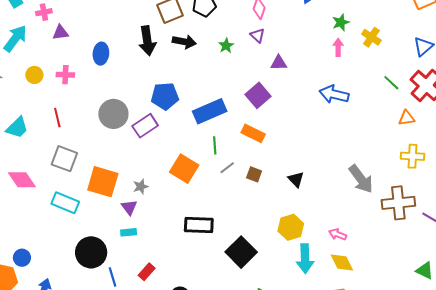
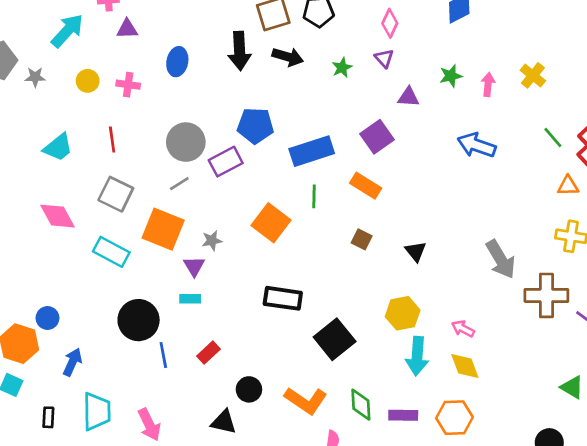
green star: (341, 22) -> (451, 76), moved
gray line: (227, 168) -> (179, 184), moved

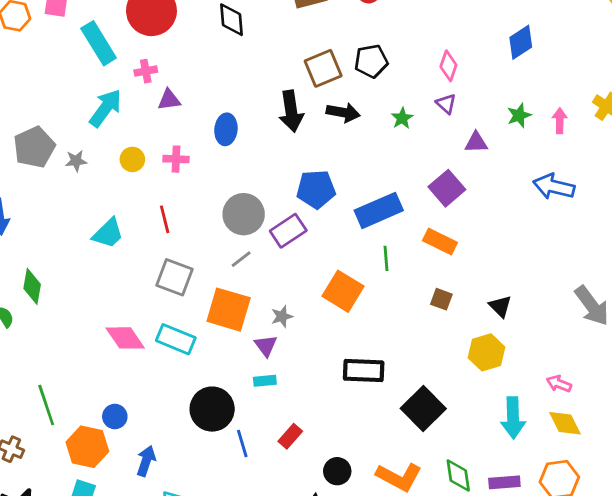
pink diamond: (58, 216) -> (125, 338), moved
yellow hexagon: (403, 313) -> (486, 352), moved

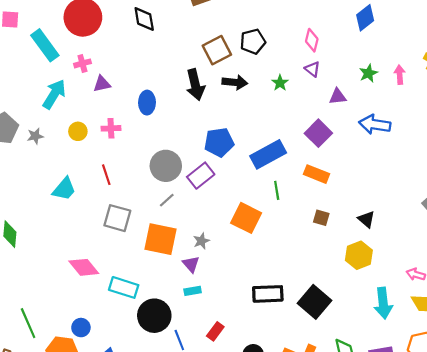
blue arrow: (554, 187) -> (375, 124), moved
cyan rectangle: (176, 339) -> (124, 287), moved
black rectangle: (364, 371) -> (268, 294), moved

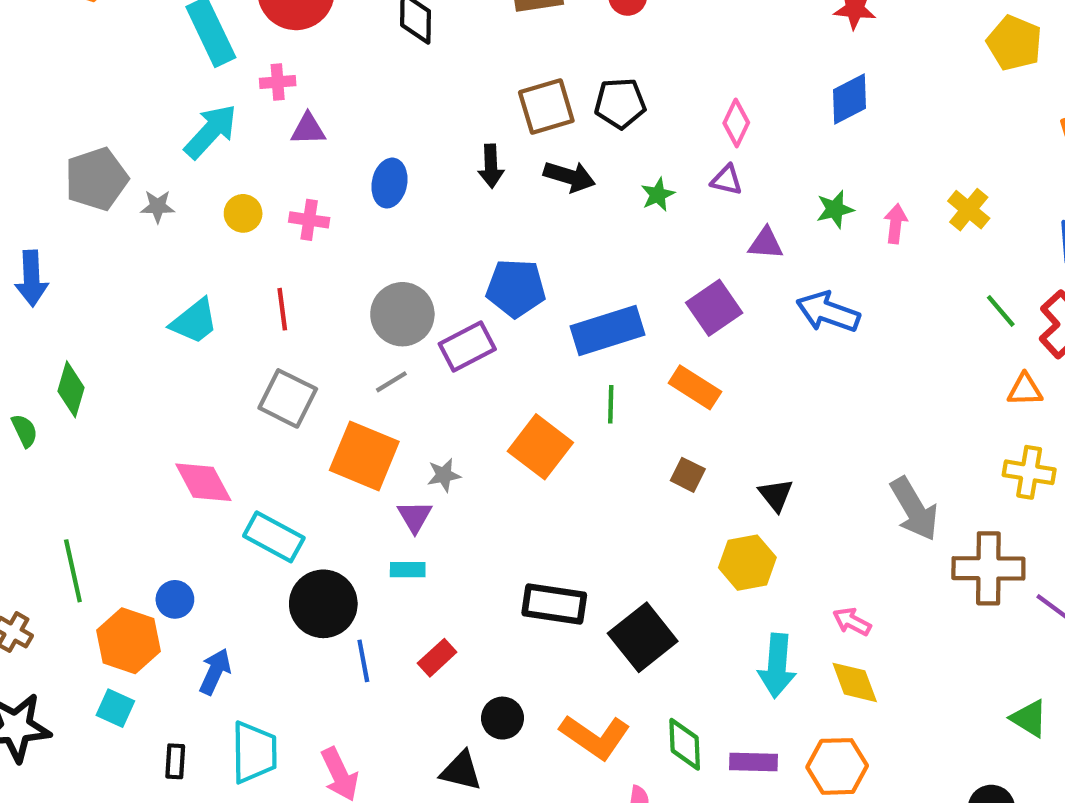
purple triangle: (312, 69) -> (727, 180), turned -35
black arrow: (195, 85) -> (491, 166), size x0.7

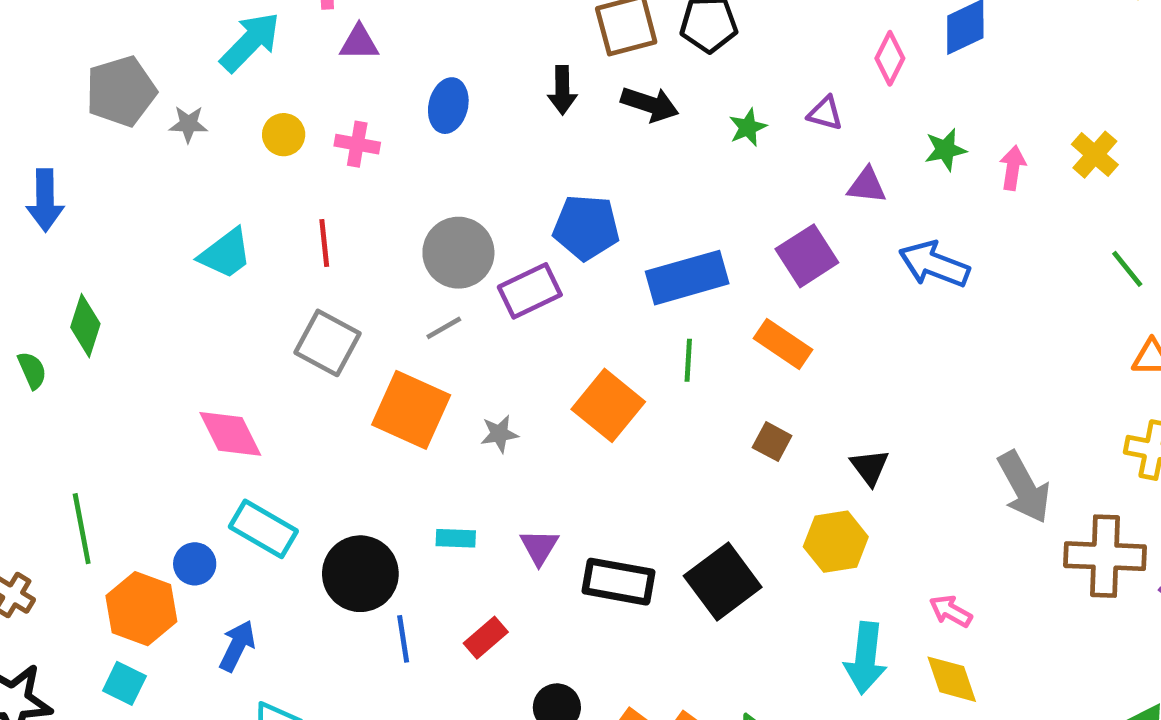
pink diamond: (736, 123) -> (890, 58), moved
purple triangle: (415, 517) -> (539, 547), moved
cyan rectangle: (274, 537) -> (263, 529), moved
black square: (643, 637) -> (723, 581), moved

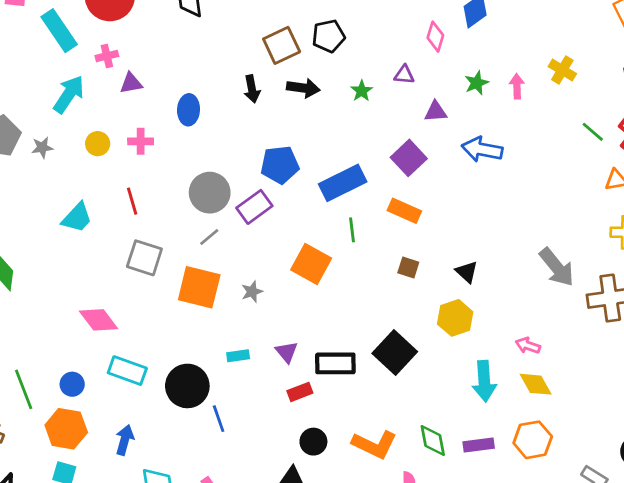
blue circle: (195, 564) -> (72, 384), moved
red rectangle: (486, 638) -> (300, 392), moved, turned 30

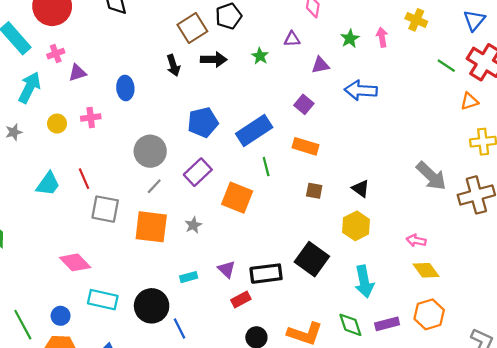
purple square: (409, 158) -> (304, 104), size x0.7
red line: (132, 201) -> (84, 179), moved
purple rectangle: (254, 207) -> (198, 172), moved
cyan arrow: (484, 381) -> (364, 282), moved

